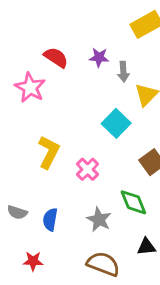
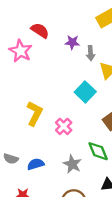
red semicircle: (56, 57) -> (40, 30), moved
pink star: (30, 88) -> (21, 51), moved
blue semicircle: (50, 219) -> (36, 164), turned 63

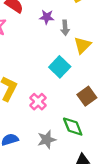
gray star: (72, 164) -> (47, 140), turned 30

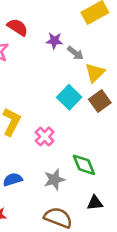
gray arrow: (65, 28) -> (75, 53), turned -48
brown square: (87, 96) -> (100, 101), moved

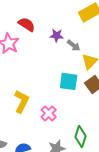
cyan square: (69, 97) -> (69, 81), turned -36
green diamond: (84, 165) -> (81, 136), turned 40

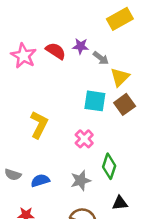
red semicircle: (27, 24) -> (56, 51), moved
pink cross: (49, 113) -> (84, 139), moved

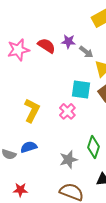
pink star: (24, 56) -> (18, 50), turned 30
pink cross: (84, 139) -> (67, 111), moved
blue semicircle: (40, 181) -> (29, 147), moved

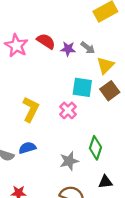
purple star: (68, 41) -> (68, 49), moved
pink star: (18, 50) -> (16, 46), turned -30

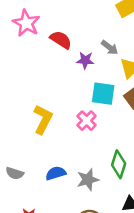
pink star: (16, 46) -> (26, 23), moved
purple star: (68, 49) -> (85, 60), moved
blue semicircle: (27, 148) -> (56, 173), moved

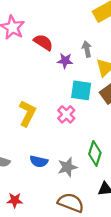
gray arrow: (110, 47) -> (87, 49), turned -140
blue semicircle: (56, 173) -> (39, 161), turned -150

